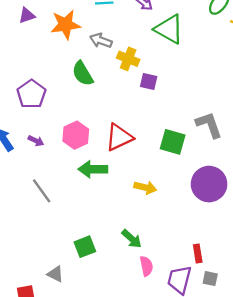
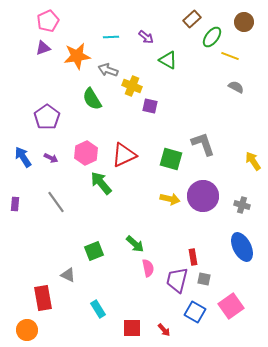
green triangle: (169, 29) -> (168, 60), size x0.7
green arrow: (93, 169) -> (101, 183), turned 50
yellow arrow: (145, 187) -> (170, 199), moved

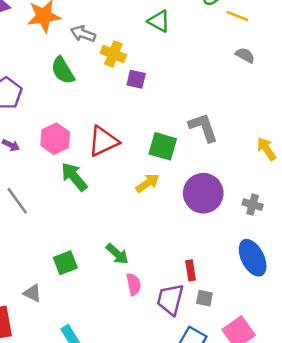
yellow arrow: (170, 199) -> (148, 183), moved, turned -48

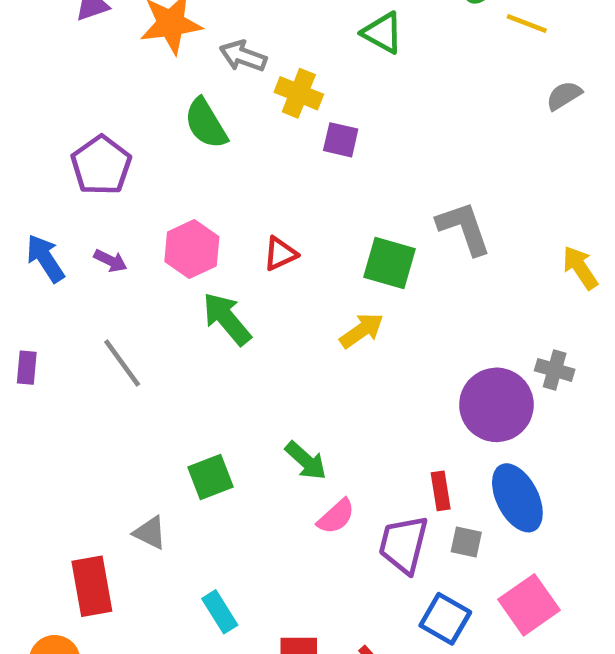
gray semicircle: (245, 55) -> (564, 96), moved, turned -60
red triangle: (103, 141) -> (280, 254), size x0.6
purple circle: (203, 193) -> (496, 405), moved
blue ellipse: (253, 258) -> (517, 498), moved
pink semicircle: (134, 284) -> (336, 516), turned 60

